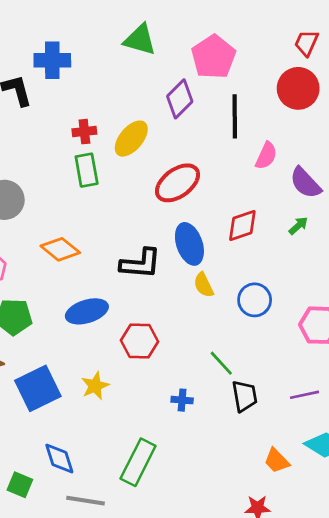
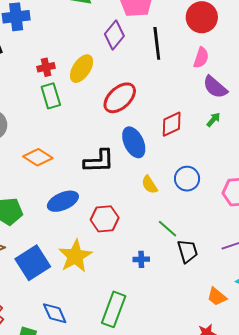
pink semicircle: (266, 156) -> (201, 58), moved
yellow semicircle: (204, 285) -> (149, 185), moved
yellow star: (95, 386) -> (75, 256), size x1.6

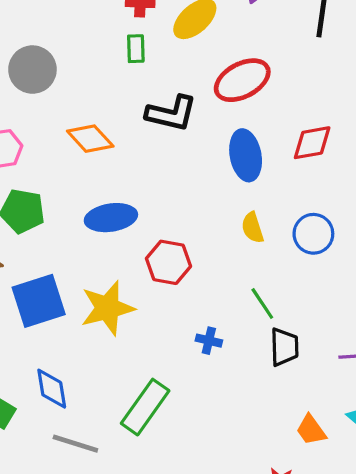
green rectangle: (51, 96) -> (136, 49), size x0.7
black L-shape: (99, 161) -> (171, 113), moved

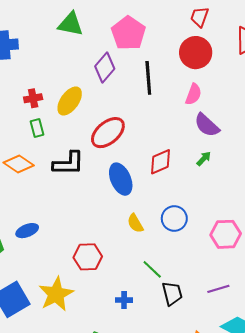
orange diamond: (90, 139) -> (19, 164), moved
blue ellipse: (111, 218) -> (27, 231), moved, size x0.7

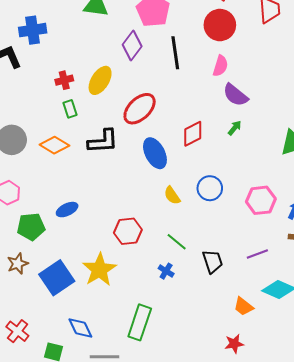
green line: (152, 269) -> (177, 242), moved
blue cross: (124, 300) -> (166, 271), turned 35

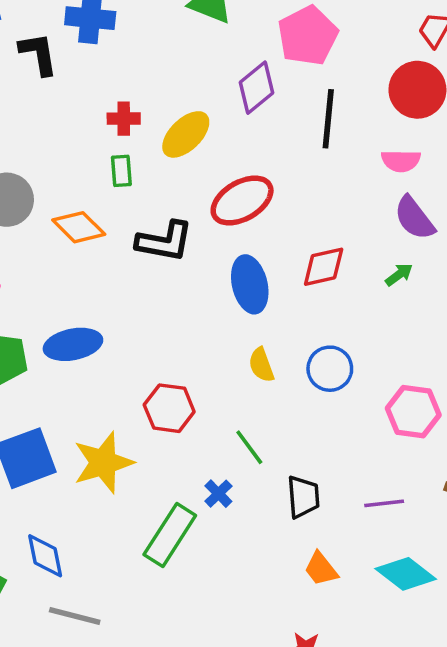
pink semicircle: (220, 66) -> (401, 161), turned 60
blue ellipse: (67, 210) -> (73, 344), size x1.4
orange trapezoid: (243, 306) -> (321, 569), moved
green rectangle: (140, 322) -> (170, 535), moved

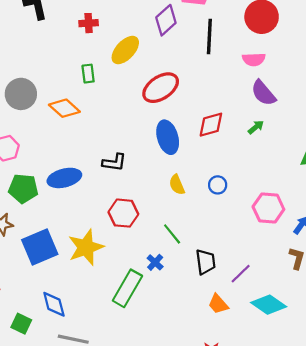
red cross: (124, 119) -> (89, 23), moved
black L-shape: (165, 241) -> (114, 162), moved, size x0.7
blue circle: (330, 369) -> (218, 185), size x0.7
purple line: (384, 503) -> (241, 274), moved, turned -35

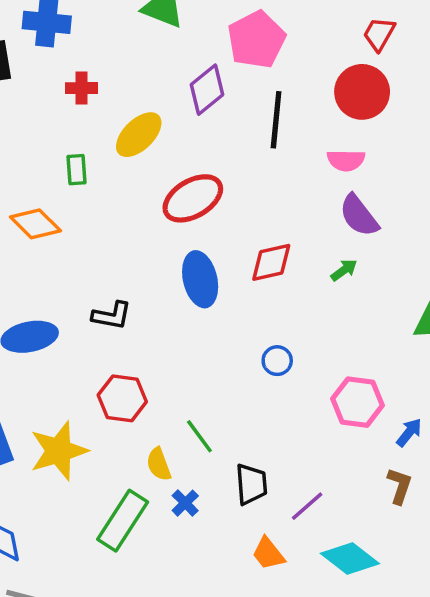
yellow semicircle: (177, 185) -> (159, 464), moved
blue cross: (155, 262) -> (185, 503), moved

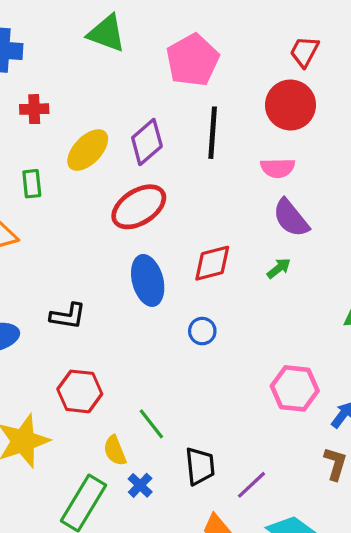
purple diamond: (207, 90) -> (147, 142), moved
blue circle: (277, 361) -> (202, 331), moved

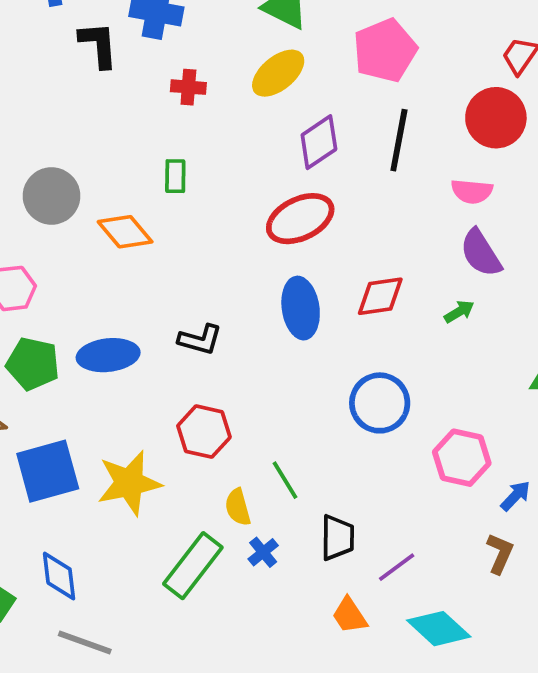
yellow ellipse: (88, 150) -> (278, 73), moved
blue circle: (202, 331) -> (380, 403), moved, size x1.8

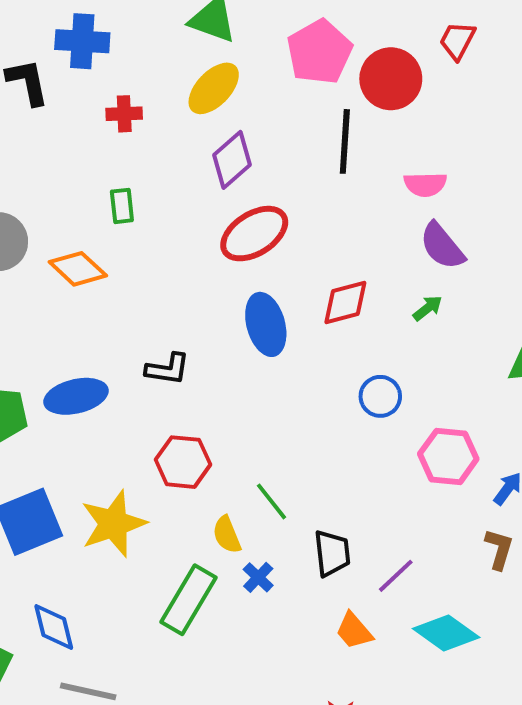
red circle: (496, 118) -> (391, 79), moved
purple diamond: (319, 142) -> (232, 160), moved
blue circle: (380, 403) -> (380, 396), moved, size x0.7

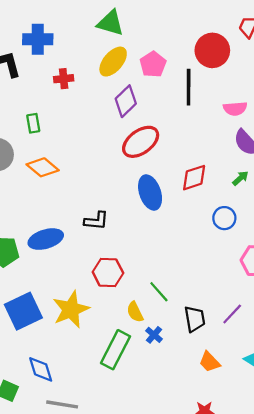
pink pentagon: (319, 52) -> (153, 64), moved, size x0.7
green rectangle: (122, 206) -> (33, 123), moved
blue circle: (380, 396) -> (224, 218), moved
purple line: (396, 576) -> (232, 314), moved

